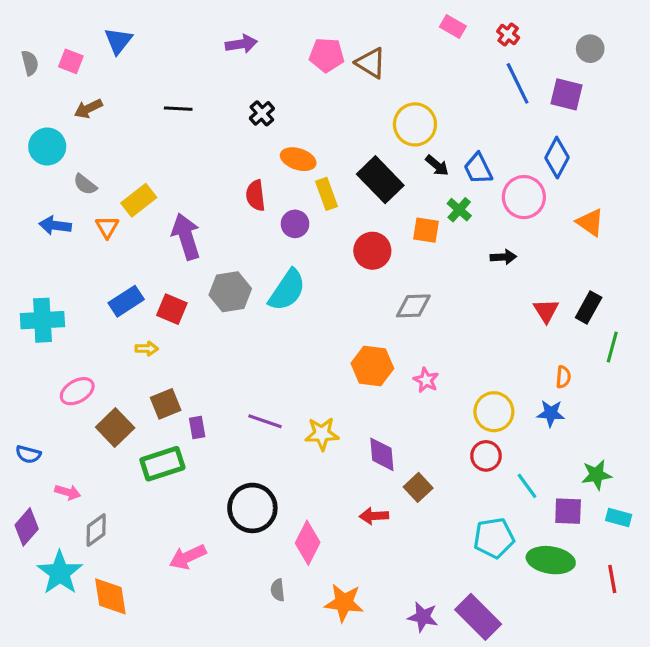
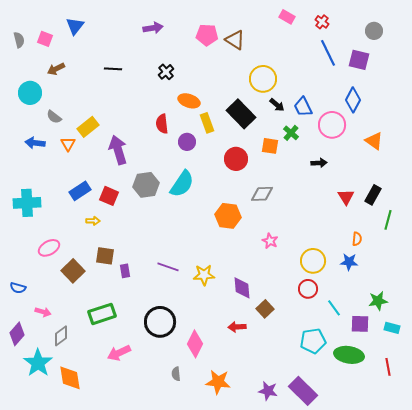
orange hexagon: (372, 366) -> (228, 216), moved
brown square: (166, 404) -> (105, 256), turned 30
green rectangle: (162, 464) -> (102, 314), moved

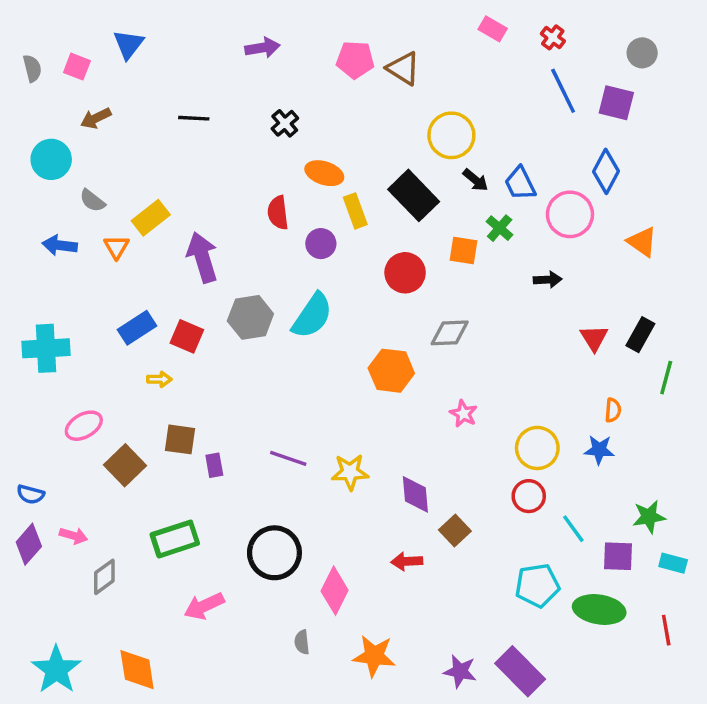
purple diamond: (17, 334) -> (29, 544), moved
cyan star: (38, 363) -> (56, 670), moved
orange diamond: (70, 378) -> (137, 670), moved

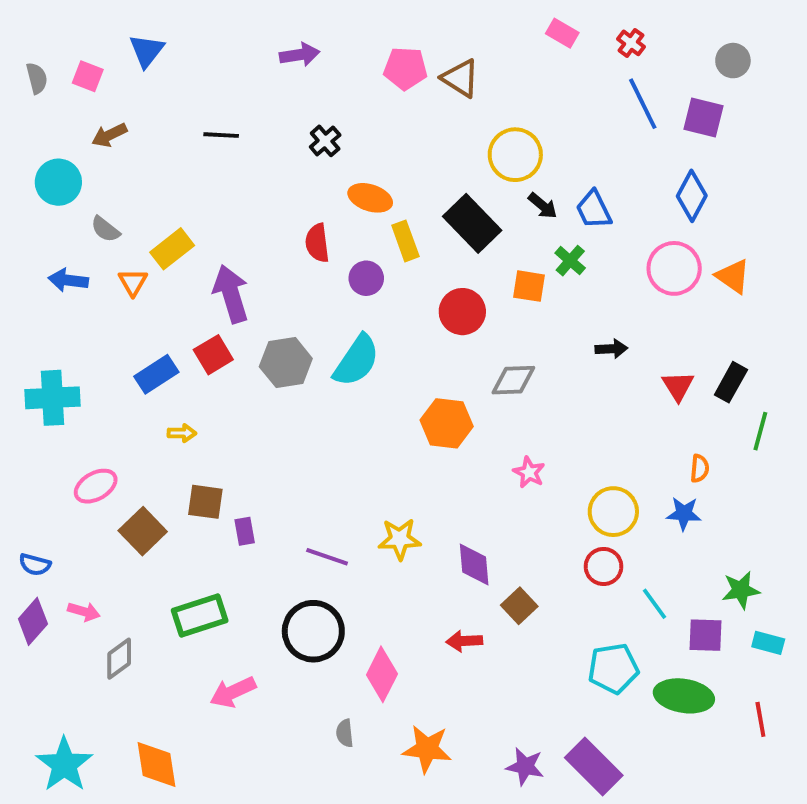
pink circle: (570, 214) -> (674, 268), moved
black arrow: (548, 280) -> (611, 349), moved
red square: (187, 336) -> (213, 355), moved, turned 36
purple line: (288, 458) -> (327, 557), moved

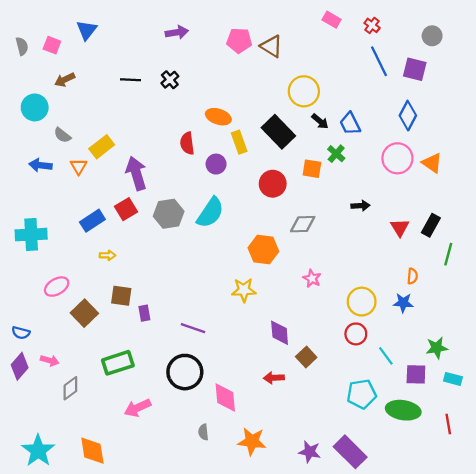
black cross: (325, 141) -> (170, 80), moved
yellow star: (400, 539) -> (244, 290), moved
pink diamond: (382, 674) -> (225, 397), turned -32

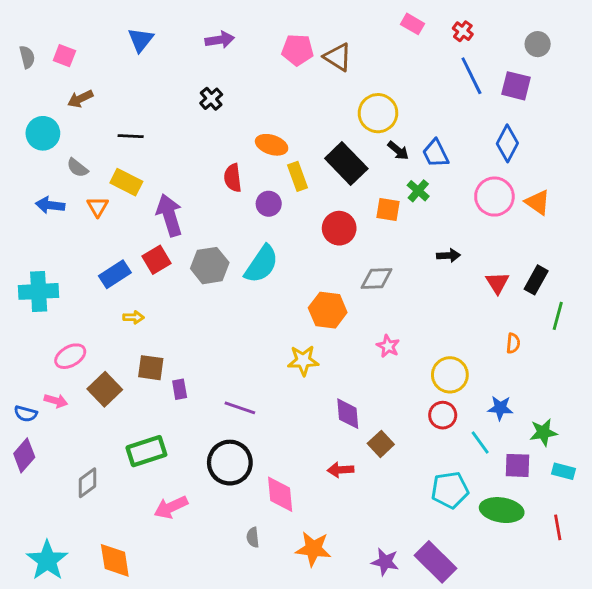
blue triangle: (87, 30) -> (141, 40), moved
black line: (131, 80) -> (131, 136), moved
yellow rectangle: (102, 147) -> (126, 182), turned 65
blue star: (403, 303) -> (500, 408), moved
pink arrow: (50, 360) -> (56, 401), moved

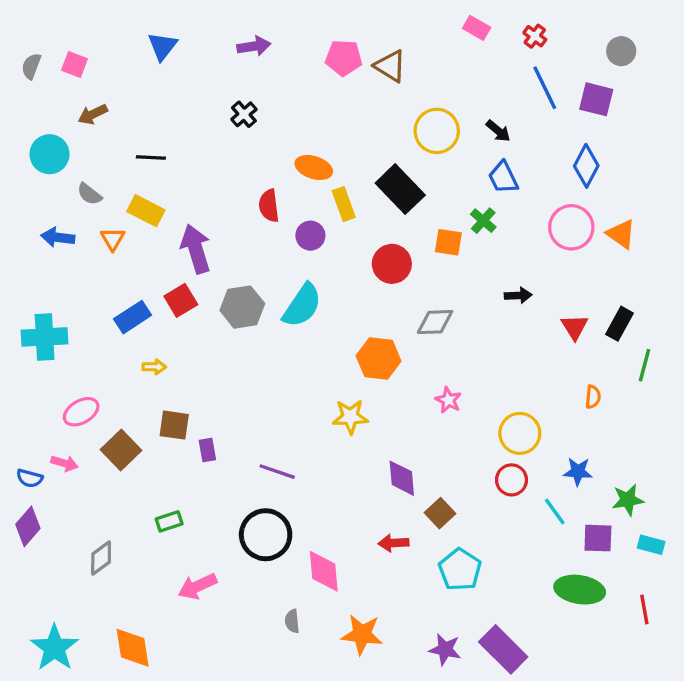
gray semicircle: (27, 57) -> (31, 66), turned -145
black arrow: (398, 151) -> (498, 131), moved
green rectangle: (146, 451) -> (169, 521), size x0.6
cyan pentagon: (450, 490) -> (460, 570), moved, turned -30

